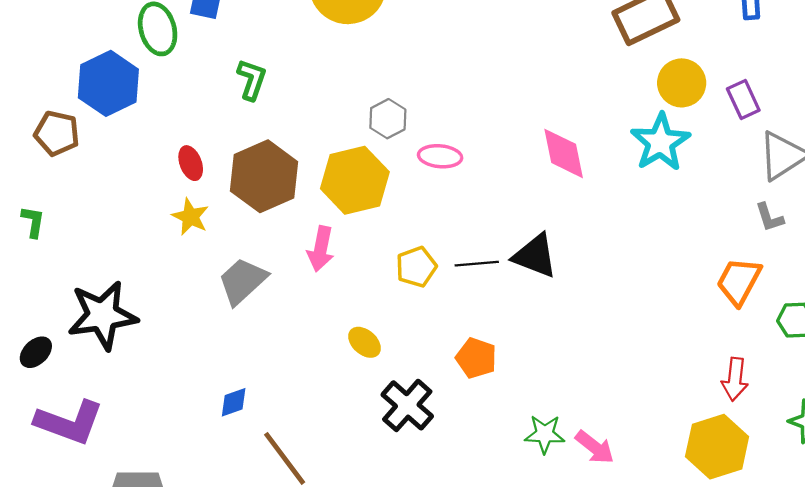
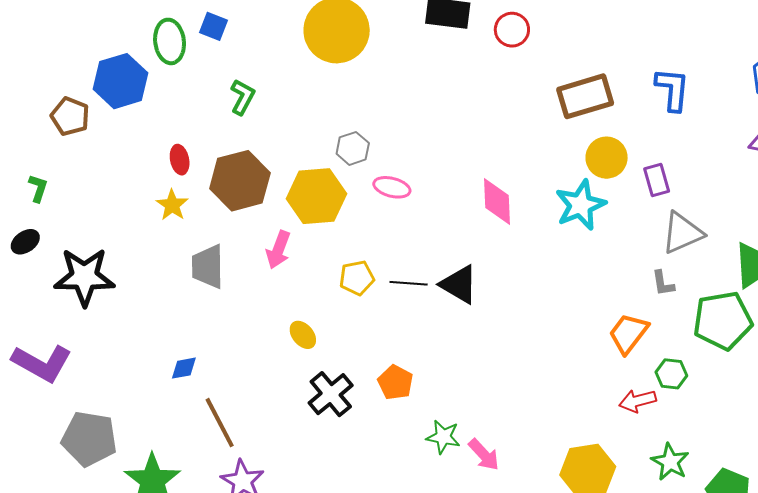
gray trapezoid: (242, 281) -> (208, 267), turned -57
black ellipse: (36, 352) -> (25, 242), moved
orange pentagon: (476, 358) -> (395, 382), moved
red arrow: (735, 379) -> (638, 401), moved, turned 60

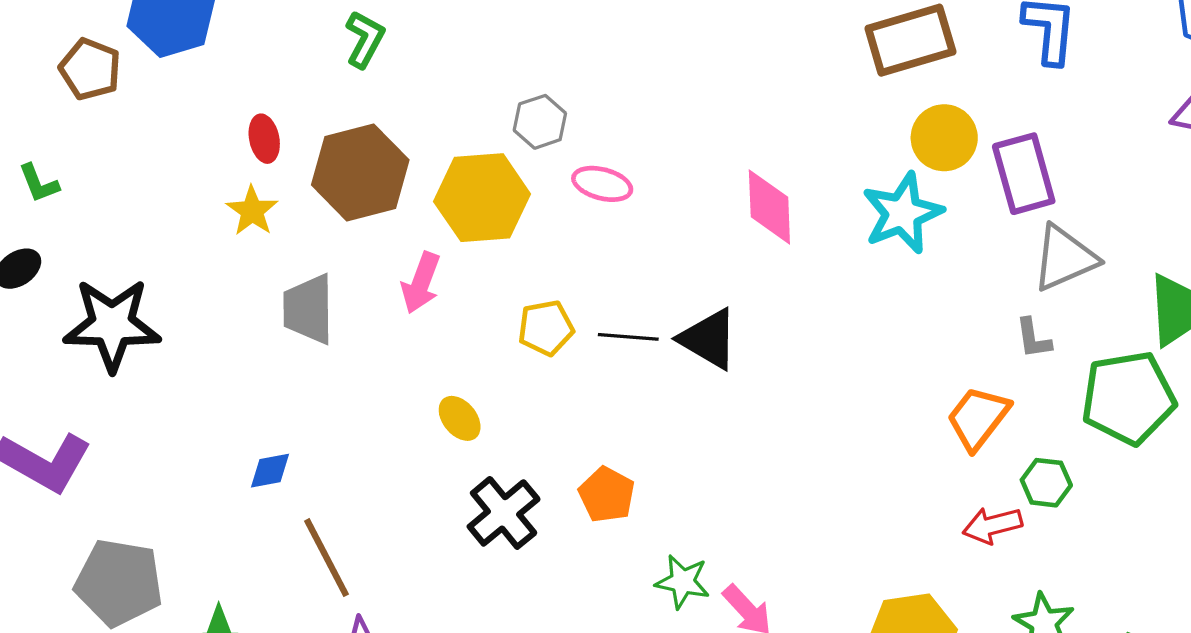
purple rectangle: (657, 180) -> (1024, 174), size x1.5
green L-shape: (38, 188) -> (39, 183), turned 140

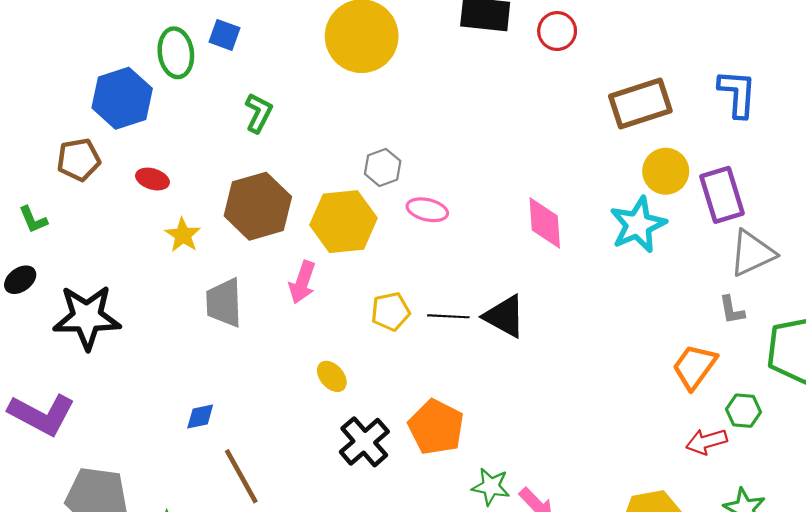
brown pentagon: (90, 69) -> (79, 160), moved, turned -30
red ellipse: (264, 139) -> (152, 179), moved, turned -60
orange pentagon: (607, 495) -> (436, 427), size x1.4

